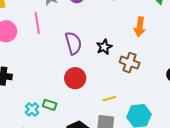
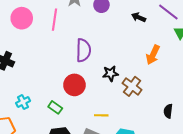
black star: (104, 47) -> (110, 73), moved
green rectangle: (50, 105) -> (55, 107), moved

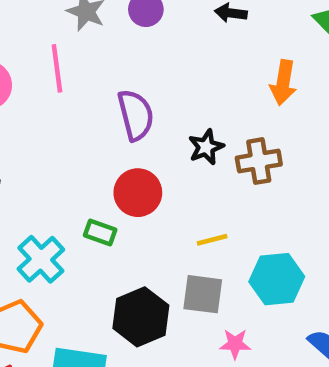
brown cross: (132, 86) -> (259, 161), turned -30
cyan cross: (23, 102) -> (41, 259), size x1.5
green rectangle: (55, 107) -> (100, 233), moved

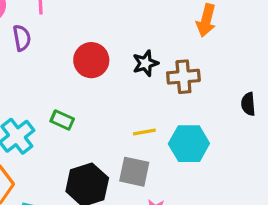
purple semicircle: (136, 115) -> (22, 38), moved, size x0.7
red circle: (138, 193) -> (91, 60), moved
cyan hexagon: (277, 279) -> (189, 144), moved

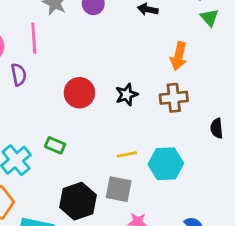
brown cross: (183, 77) -> (174, 98), moved

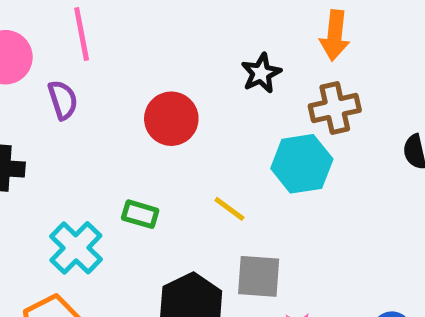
black star: (127, 95) -> (261, 73), moved
yellow line: (127, 154) -> (229, 209), moved, turned 54
cyan hexagon: (166, 164) -> (302, 164), moved

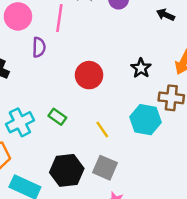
black star: (261, 73) -> (141, 68), turned -30

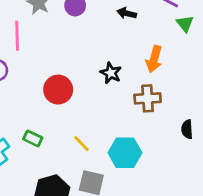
cyan hexagon: (146, 120) -> (125, 153), moved

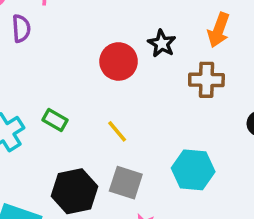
red circle: (58, 90) -> (119, 61), moved
cyan hexagon: (125, 153) -> (193, 170), moved

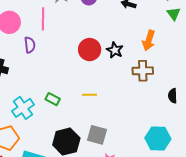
red circle: (119, 61) -> (90, 50), moved
yellow line: (117, 131) -> (90, 95), moved, turned -48
cyan hexagon: (193, 170) -> (158, 139), moved

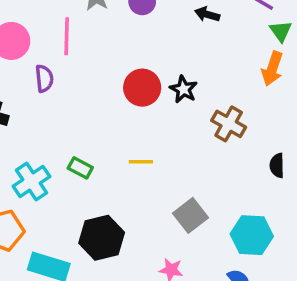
orange arrow: (149, 40) -> (272, 69), moved
brown cross: (143, 71) -> (229, 124), turned 30
gray square: (97, 135) -> (190, 215), moved, turned 36

